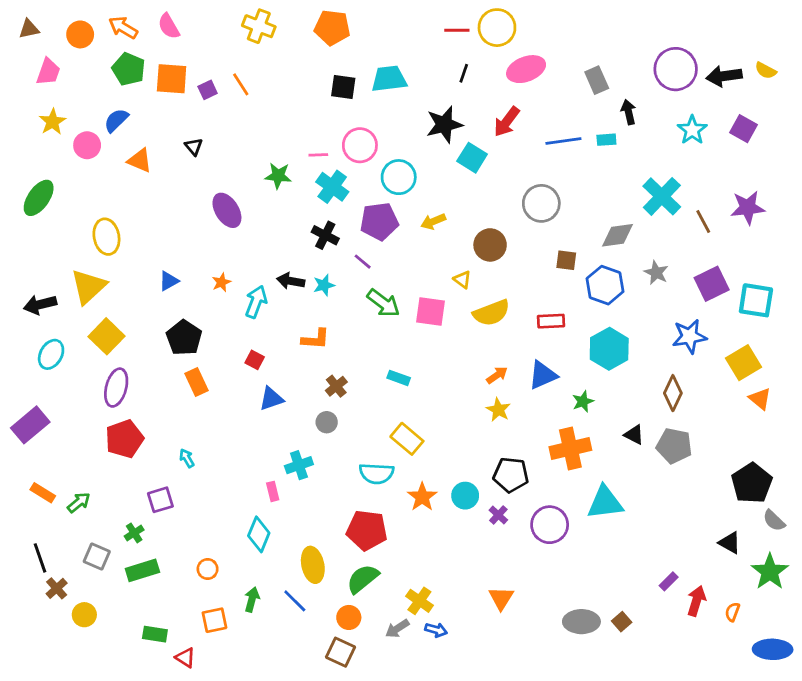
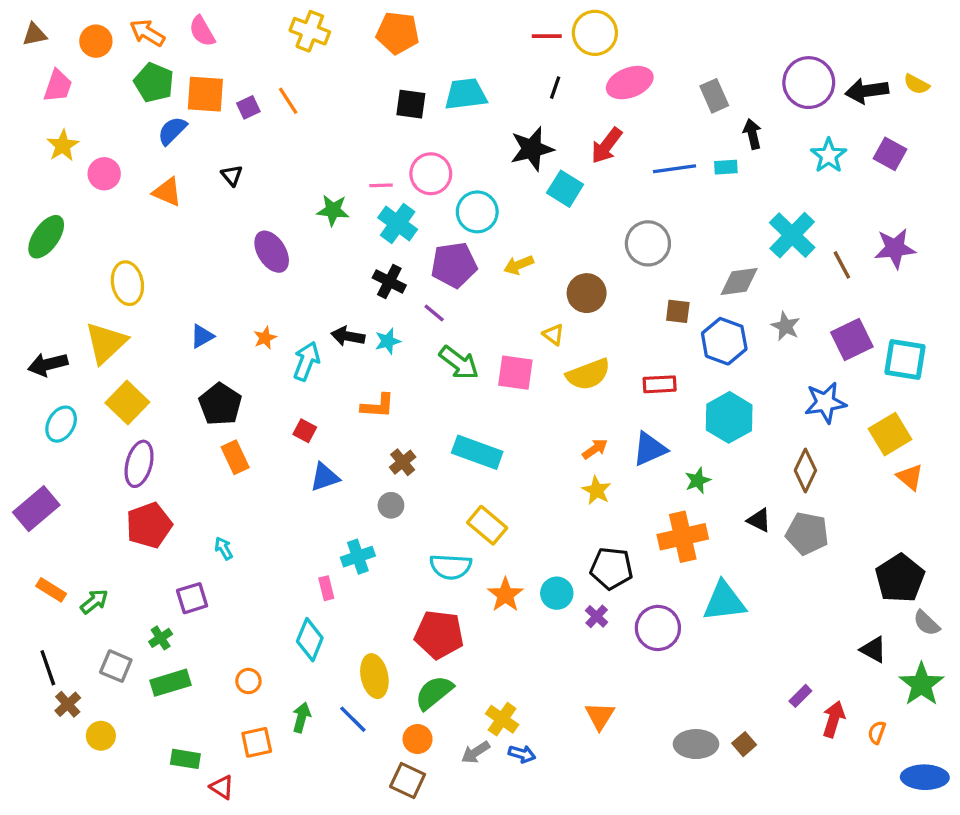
blue semicircle: (116, 120) -> (172, 131), moved
cyan rectangle: (399, 378) -> (477, 452), size x1.8

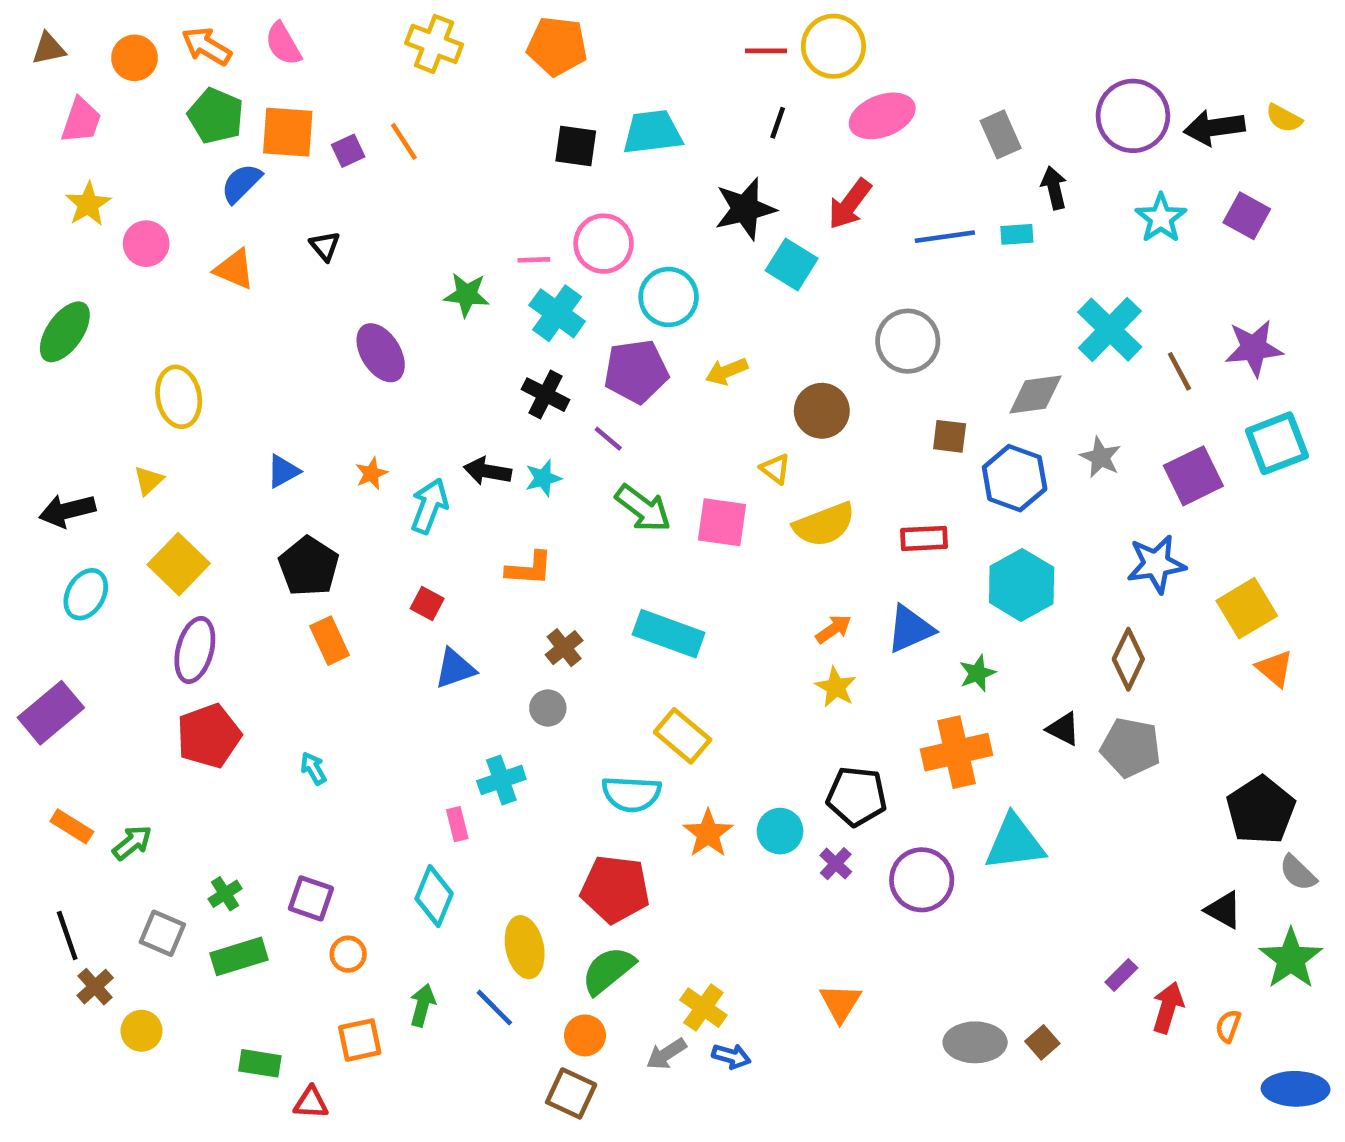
yellow triangle: (106, 343) -> (148, 480), size x0.5
cyan square: (905, 359) -> (1277, 443), moved, turned -30
purple square: (192, 598) -> (311, 898), moved, turned 36
red triangle: (222, 787) -> (311, 1103), turned -30

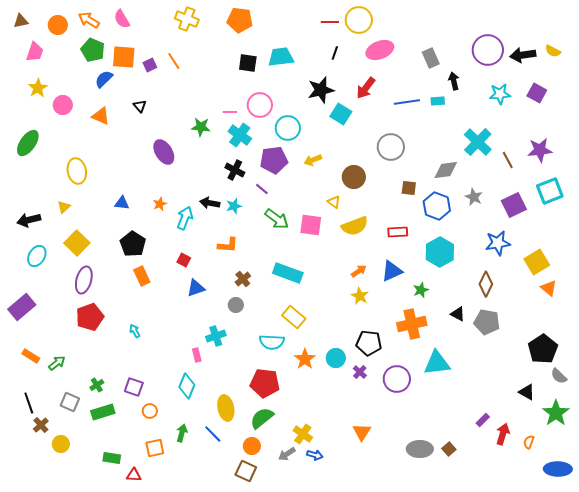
cyan star: (1161, 218) -> (500, 94), turned 30
blue triangle: (283, 471) -> (122, 203), turned 35

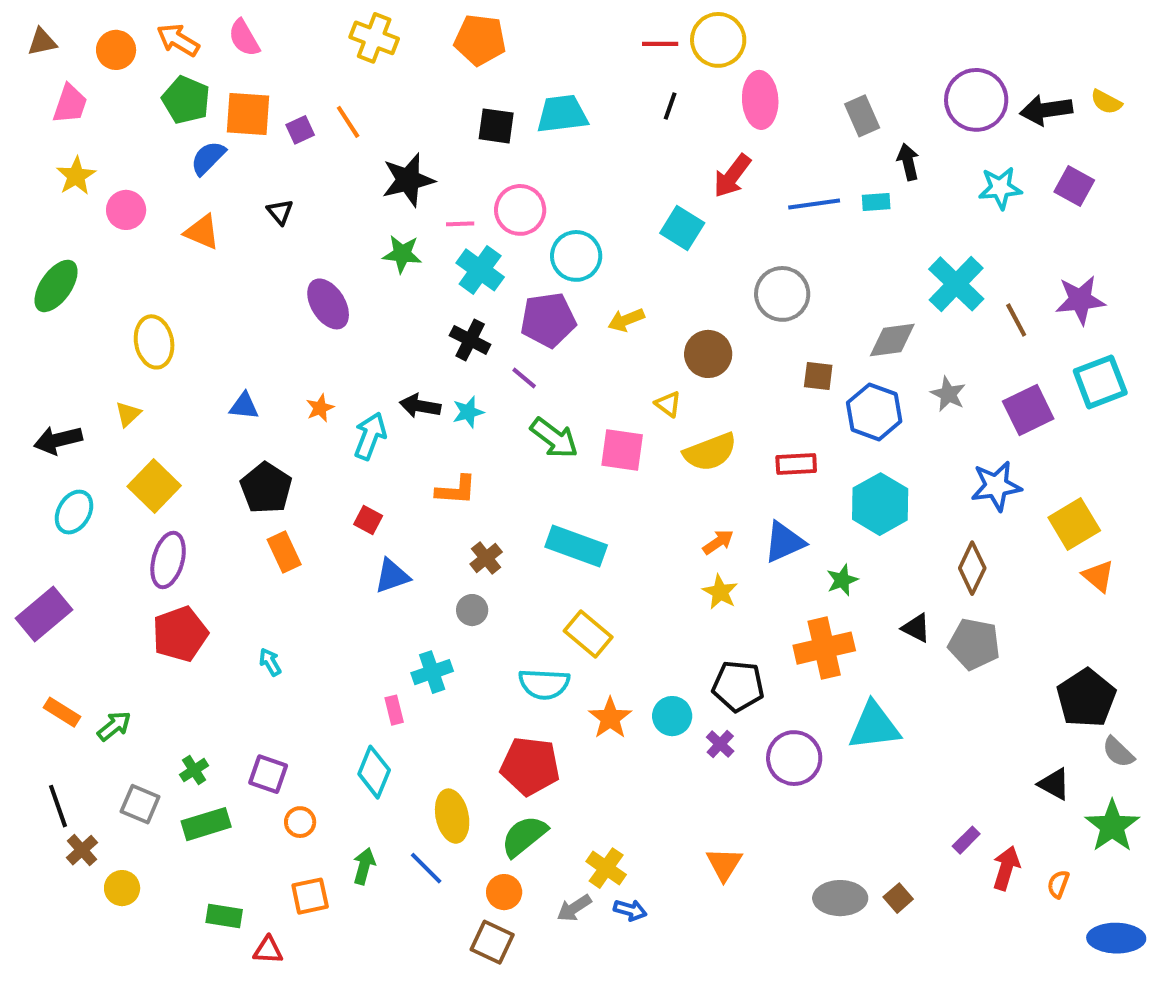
pink ellipse: (380, 50) -> (760, 100), turned -72
black star: (321, 90) -> (408, 180), moved

